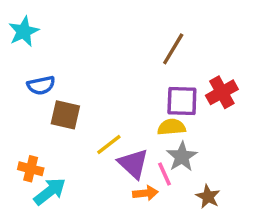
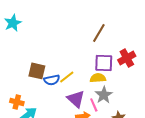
blue semicircle: (41, 85) -> (52, 80), moved
yellow line: (109, 144) -> (67, 77), moved

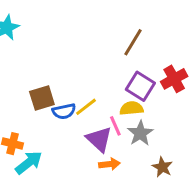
purple square: (104, 63) -> (140, 86), turned 30
brown square: (37, 71) -> (42, 98), turned -30
pink line: (94, 105) -> (115, 126), moved

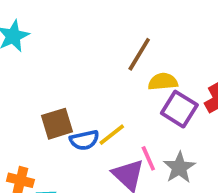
brown line: (133, 42) -> (139, 54), moved
yellow semicircle: (131, 108) -> (163, 82), moved

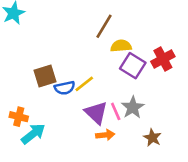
pink line: (148, 158) -> (116, 111), moved

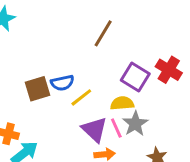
yellow semicircle: (121, 46) -> (122, 103), moved
red cross: (163, 59) -> (169, 70), turned -30
blue semicircle: (65, 88) -> (62, 83), moved

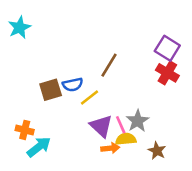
brown line: (103, 33) -> (109, 65), moved
purple square: (135, 77) -> (167, 48), moved
yellow semicircle: (122, 103) -> (126, 139), moved

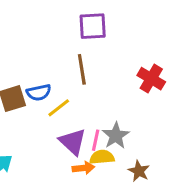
purple square: (167, 48) -> (93, 26), moved, turned -35
brown line: (109, 65) -> (82, 69), turned -40
pink line: (121, 125) -> (96, 140), turned 36

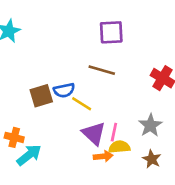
brown line: (82, 69) -> (102, 70), turned -65
yellow line: (59, 108) -> (82, 104), turned 70
gray star: (116, 136) -> (150, 125), moved

